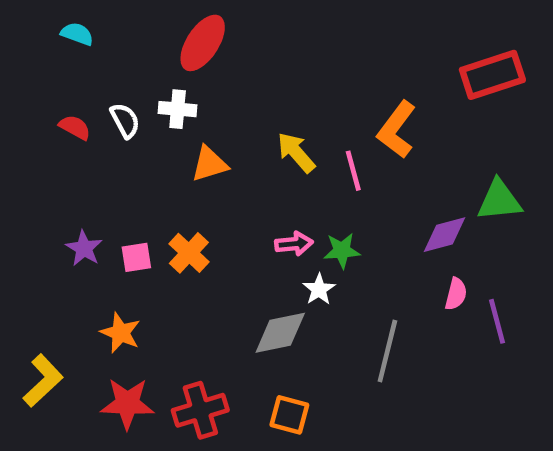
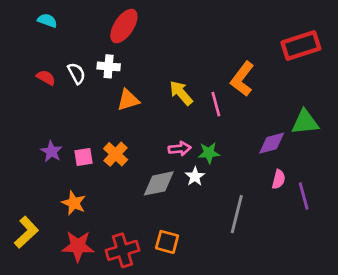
gray diamond: (280, 333) -> (159, 183), moved
orange square: (289, 415) -> (167, 242), moved

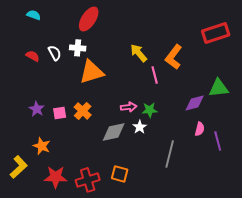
yellow arrow: (181, 93) -> (139, 53), moved
orange triangle: (128, 100) -> (92, 72), size x1.5
orange star: (74, 203) -> (42, 146), moved

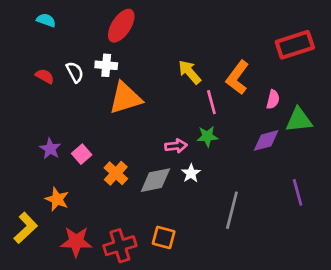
green star: (150, 110) -> (207, 136), moved
orange cross: (83, 111) -> (116, 173), moved
pink square: (60, 113) -> (82, 154), turned -32
pink semicircle: (200, 129) -> (273, 99), moved

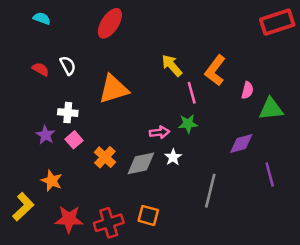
red rectangle: (295, 45) -> (277, 22), moved
white cross: (106, 65) -> (68, 113), moved
purple diamond: (266, 140) -> (241, 144), moved

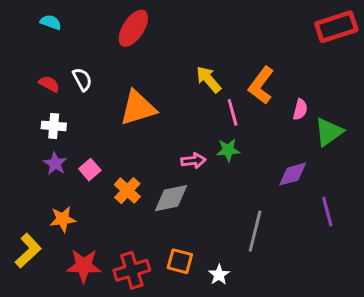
green triangle: (271, 109) -> (329, 132), turned -30
white cross: (68, 113) -> (54, 126), moved
white star: (173, 157) -> (219, 275), moved
orange star: (52, 181) -> (63, 219), turned -30

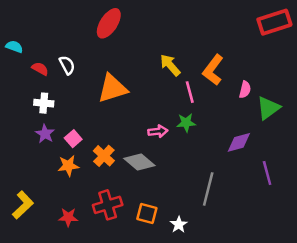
cyan semicircle: (51, 22) -> (14, 47), moved
gray diamond: (171, 198) -> (139, 162), turned 52
orange star: (63, 219) -> (68, 166), moved
red star: (84, 266) -> (68, 217), size x0.7
red cross: (132, 270) -> (108, 205), moved

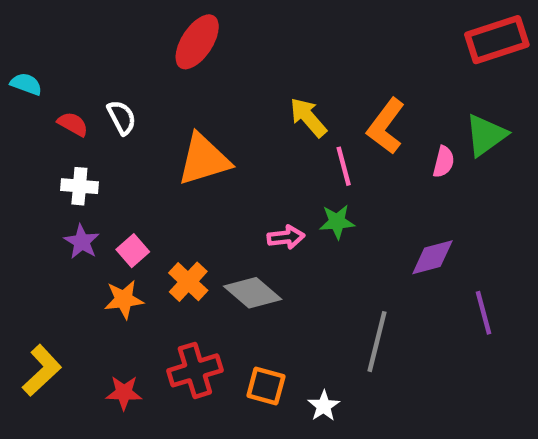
green triangle: (268, 108) -> (486, 135), moved

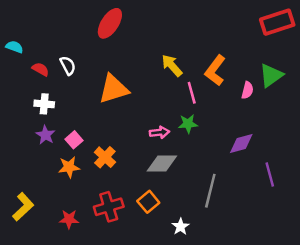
gray diamond: (253, 293) -> (162, 163), moved, turned -40
orange square: (266, 386) -> (148, 202), moved, turned 35

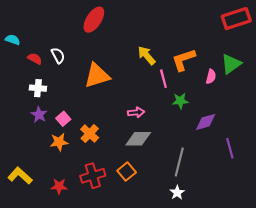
orange L-shape: (215, 70) -> (184, 60), turned 35
green star: (188, 124) -> (180, 101), moved
yellow L-shape: (23, 207) -> (20, 176), turned -95
white star: (181, 227) -> (177, 193), moved

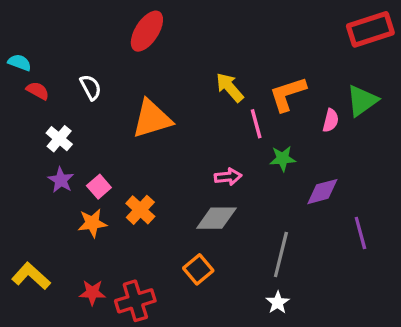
red semicircle: (35, 59) -> (38, 91), moved
white cross: (38, 88) -> (59, 139), turned 35
pink arrow: (136, 112) -> (228, 177), moved
red cross: (93, 176) -> (135, 301), moved

